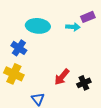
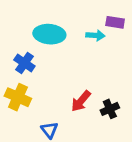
purple rectangle: (88, 17) -> (115, 22), turned 32

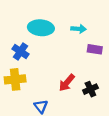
purple rectangle: (115, 22) -> (95, 49), moved
yellow cross: (18, 97) -> (15, 79), turned -30

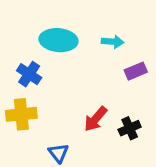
purple rectangle: (95, 49) -> (136, 71), turned -32

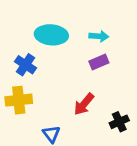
purple rectangle: (136, 71) -> (99, 62), moved
black cross: (130, 128) -> (119, 122), moved

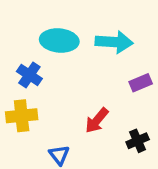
cyan arrow: (99, 36) -> (114, 42), size x1.6
purple rectangle: (99, 62) -> (141, 83), moved

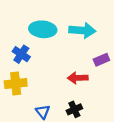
red arrow: (97, 120) -> (78, 78), moved, turned 48
black cross: (138, 141) -> (74, 109), moved

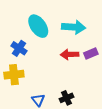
cyan ellipse: (43, 29) -> (38, 26), turned 50
red arrow: (78, 78) -> (70, 54), moved

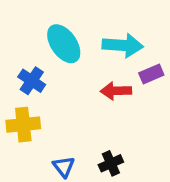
purple rectangle: (91, 53) -> (151, 74), moved

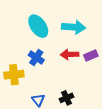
purple rectangle: (151, 74) -> (91, 55), moved
blue cross: (32, 81) -> (36, 57), moved

